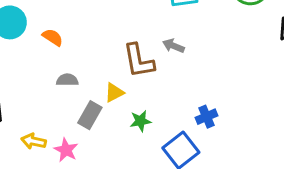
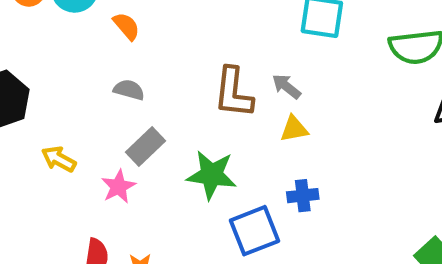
yellow triangle: (114, 93) -> (294, 129), moved
green star: (140, 121) -> (212, 175), size x1.6
pink star: (66, 150) -> (118, 187), moved

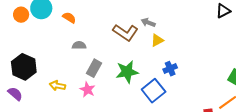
brown L-shape: (233, 93) -> (125, 32), turned -45

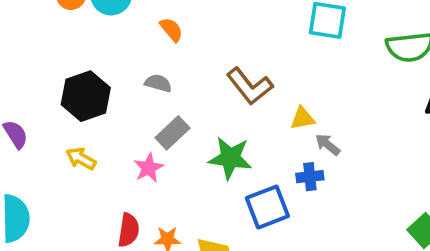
orange semicircle: (69, 18) -> (171, 30), moved
gray arrow: (148, 23) -> (328, 145), moved
black hexagon: (24, 67) -> (86, 96), moved
yellow arrow: (57, 86) -> (81, 159), moved

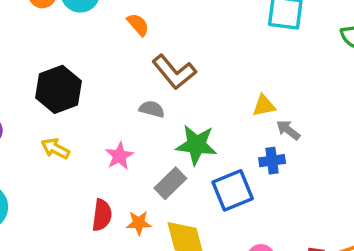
gray semicircle: (158, 83) -> (152, 109), moved
brown L-shape: (250, 86) -> (174, 72), moved
gray rectangle: (172, 133) -> (170, 183), moved

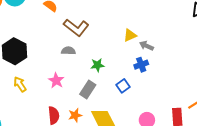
green star: (196, 145) -> (97, 65), size x0.6
yellow arrow: (55, 149) -> (20, 84), turned 42
blue square: (233, 190) -> (123, 86), size x0.6

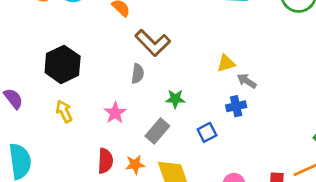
gray semicircle: (68, 51) -> (138, 74), turned 88

